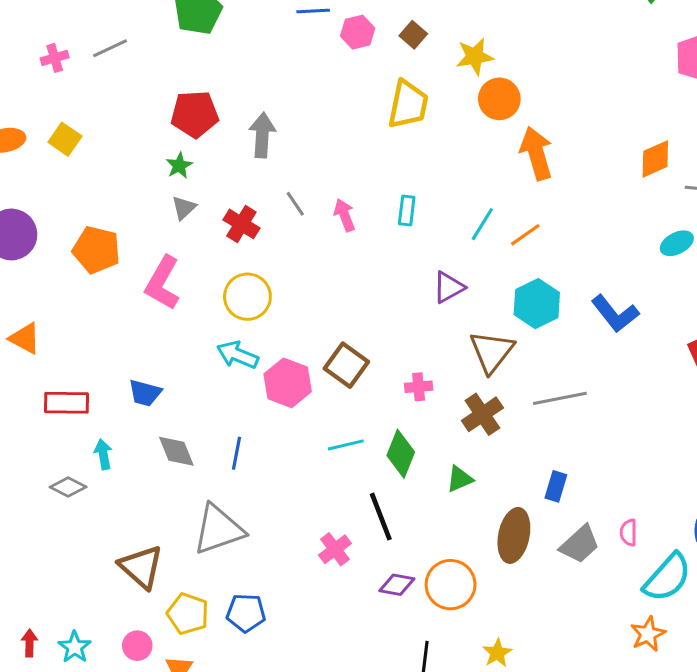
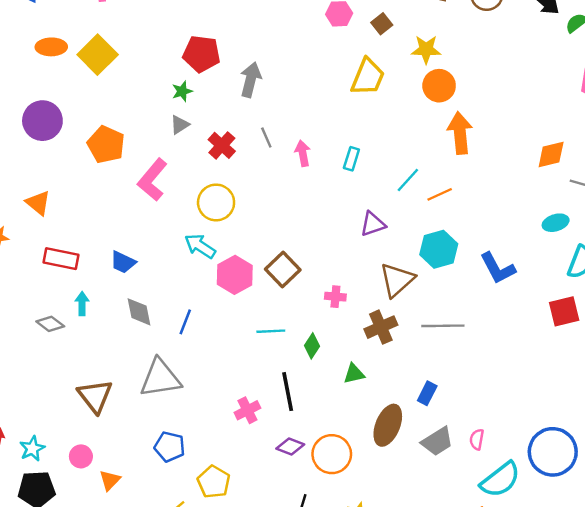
yellow square: (65, 139) -> (98, 55), size x1.5
green diamond: (401, 454) -> (312, 346), size x0.7
yellow pentagon: (188, 614) -> (214, 482), moved

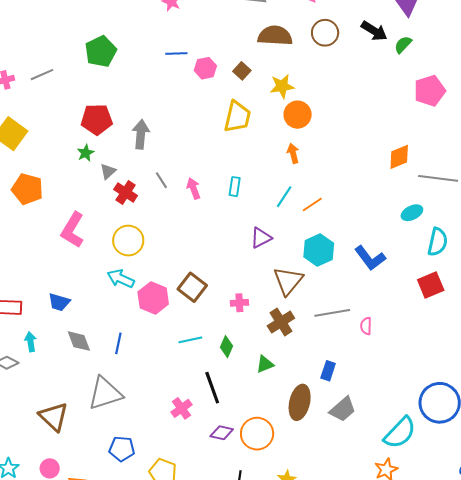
gray triangle: (180, 125) -> (108, 171), moved
orange arrow: (460, 133) -> (293, 153), moved, size x0.6
orange pentagon: (106, 145) -> (27, 189), moved
pink semicircle: (477, 439) -> (366, 326), moved

